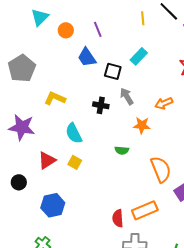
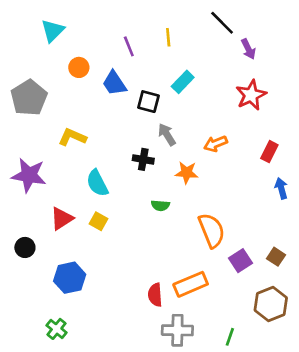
yellow line: (143, 18) -> (168, 37), moved
orange circle: (66, 30) -> (79, 67), moved
black cross: (101, 105) -> (143, 159), moved

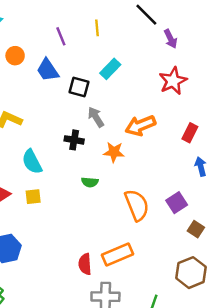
orange arrow: (216, 144) -> (140, 126), size x1.4
yellow square: (99, 221) -> (33, 197), turned -35
purple square: (240, 261) -> (177, 203), moved

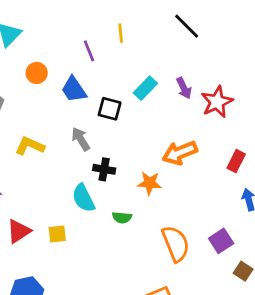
yellow line: (97, 28) -> (121, 33), moved
purple arrow: (171, 39) -> (184, 88), moved
gray arrow: (96, 117) -> (81, 139), moved
cyan semicircle: (32, 162) -> (83, 198), moved

